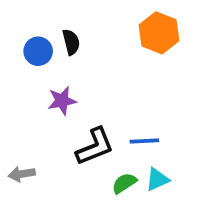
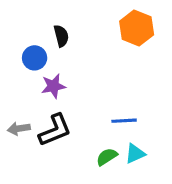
blue circle: (38, 51) -> (35, 58), moved
black L-shape: (95, 146) -> (55, 130), moved
gray arrow: (22, 174) -> (19, 129), moved

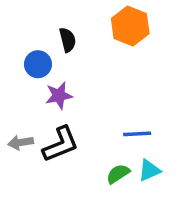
orange hexagon: (137, 28) -> (130, 26), moved

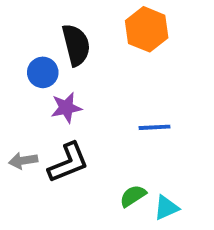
black semicircle: (68, 40) -> (76, 45), size x1.5
blue line: (137, 134) -> (155, 127), moved
cyan triangle: (149, 170) -> (166, 208), moved

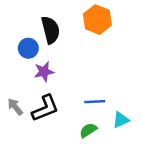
blue line: (155, 127) -> (95, 102), moved
gray arrow: (23, 161) -> (15, 107), turned 60
cyan triangle: (166, 208) -> (121, 120), moved

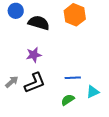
black semicircle: (50, 30) -> (39, 23), turned -60
blue circle: (28, 48) -> (16, 11), moved
gray arrow: (15, 107) -> (12, 82), turned 88

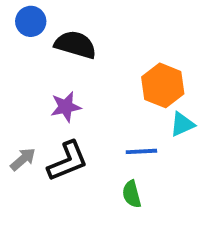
orange hexagon: (75, 15) -> (163, 85), moved
cyan triangle: (93, 92) -> (182, 124), moved
green semicircle: (68, 100) -> (132, 194), turned -72

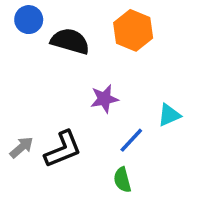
orange hexagon: (163, 85) -> (133, 30), moved
purple star: (66, 107) -> (104, 99), moved
blue line: (141, 151) -> (131, 140), turned -44

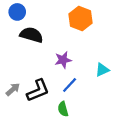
black semicircle: (70, 41) -> (31, 35), moved
blue line: (131, 140) -> (70, 85), moved
green semicircle: (122, 180) -> (63, 109), moved

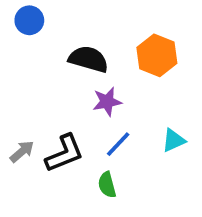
orange hexagon: (80, 19) -> (157, 55), moved
black semicircle: (31, 35) -> (88, 59), moved
cyan triangle: (102, 70) -> (174, 140), moved

